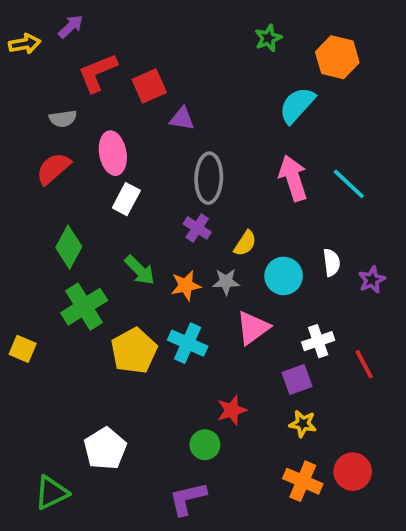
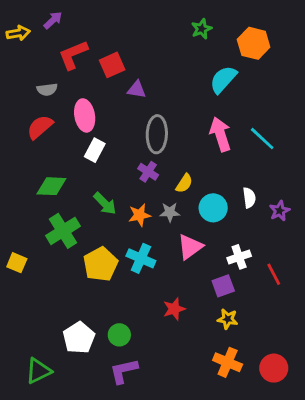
green diamond: (69, 247) -> (51, 186), turned 64
green circle: (205, 445) -> (119, 335), moved
red circle: (353, 472) -> (274, 368), moved
purple L-shape: (188, 498) -> (124, 371), moved

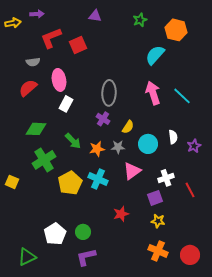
purple arrow: (53, 20) -> (37, 14), turned 40
purple triangle: (137, 89) -> (95, 16), moved

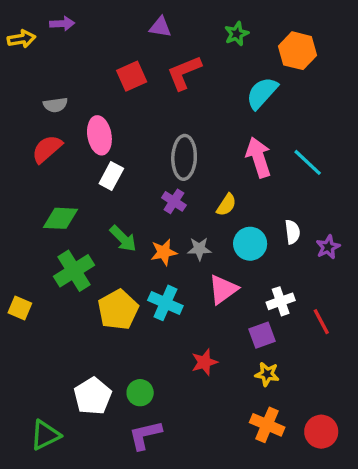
red L-shape: (51, 38) -> (184, 73), moved
yellow semicircle: (128, 127) -> (226, 205), moved

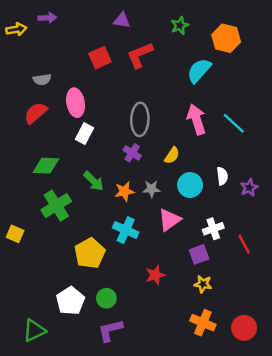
yellow pentagon: (118, 310) -> (90, 253), moved

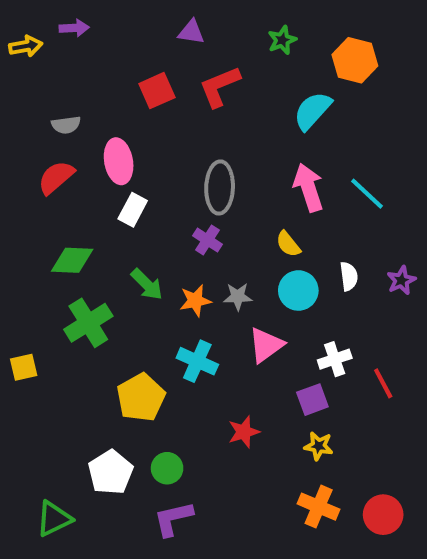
yellow semicircle: (172, 155) -> (288, 244), moved, turned 108
purple star: (249, 188) -> (401, 280), moved
yellow square: (15, 234) -> (24, 367), turned -36

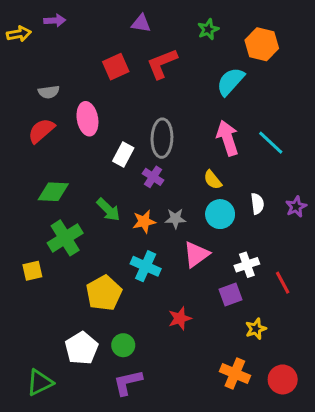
white rectangle: (133, 210) -> (123, 155), moved
yellow square: (24, 367) -> (32, 271), moved
yellow star: (319, 446) -> (256, 329), moved, turned -30

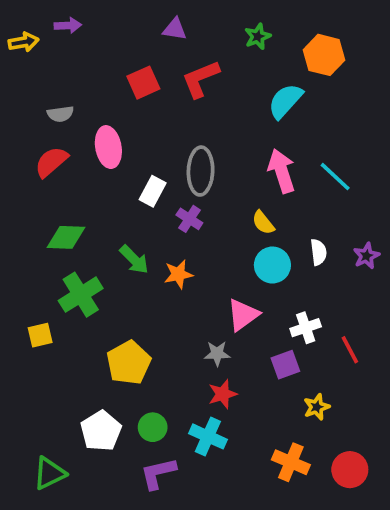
gray star: (175, 219) -> (217, 353), moved
cyan cross: (146, 266) -> (208, 436), moved

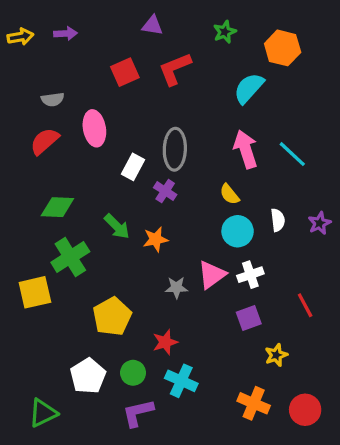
purple arrow: (68, 25) -> (65, 33), moved
white cross: (306, 328) -> (250, 275), moved
yellow square: (40, 335) -> (35, 292), size x1.5
gray star: (217, 353) -> (176, 288), moved
red star: (223, 394) -> (165, 342), moved

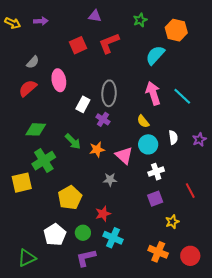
yellow arrow: (20, 37) -> (13, 23), turned 35
gray semicircle: (53, 99) -> (33, 62), turned -40
pink triangle: (212, 275) -> (124, 155), moved, turned -42

